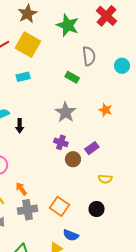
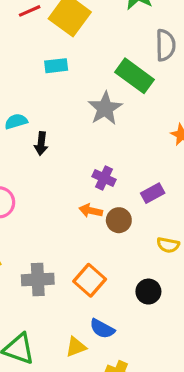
green rectangle: (72, 77) -> (135, 76), size x1.6
gray star: (65, 112) -> (105, 108), moved
brown circle: (73, 159) -> (119, 220), moved
orange arrow: (21, 189) -> (91, 211), moved, turned -48

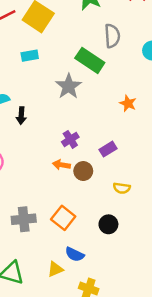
purple cross: (104, 178) -> (70, 139), turned 35

